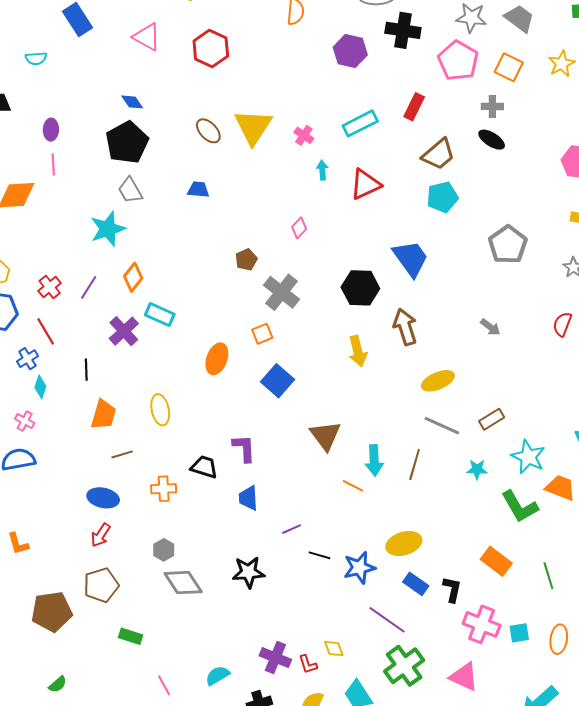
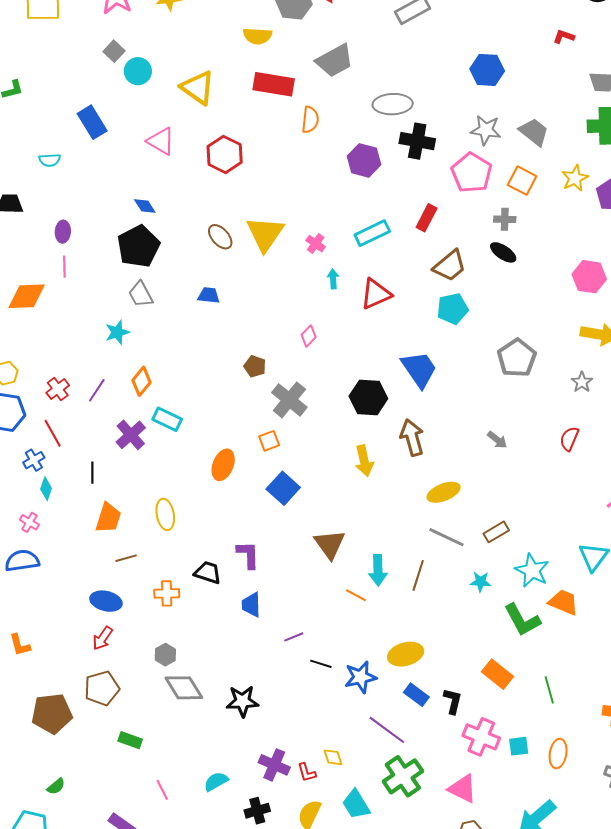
cyan star: (108, 229) -> (117, 332), size x0.7
brown pentagon: (246, 260) -> (255, 366), turned -30
black star: (248, 572) -> (242, 701), moved

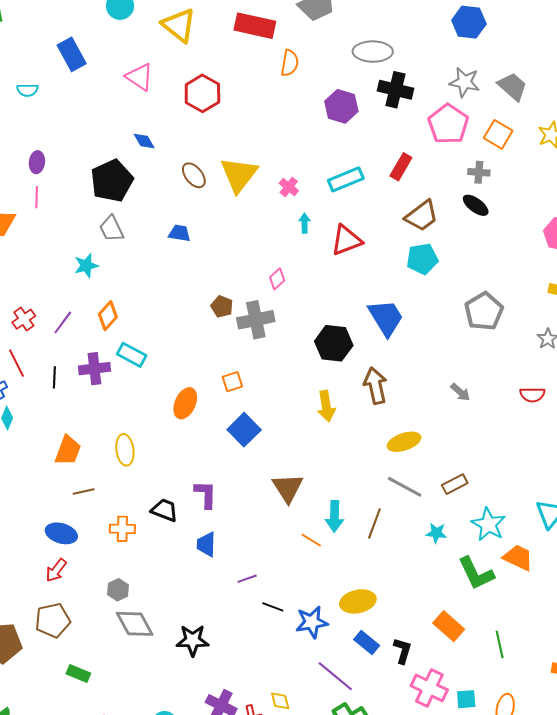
blue diamond: (145, 206) -> (144, 141), moved
gray cross: (289, 400) -> (256, 320), moved, turned 36
purple cross: (131, 435) -> (94, 369), turned 32
red semicircle: (569, 439) -> (532, 395), turned -115
black line: (92, 473) -> (54, 377), moved

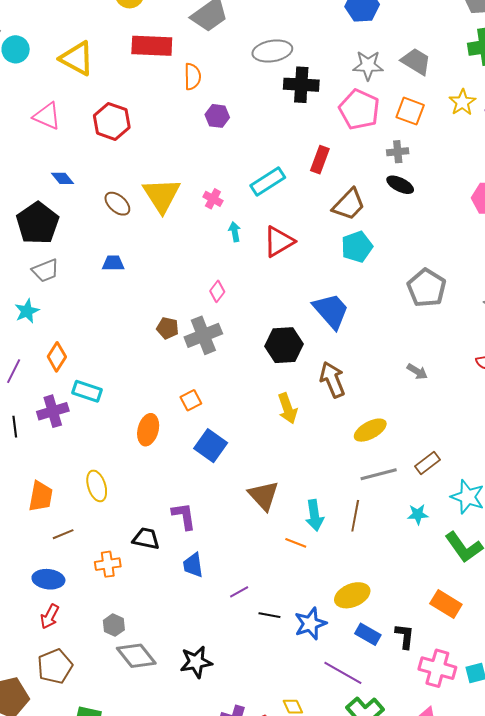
purple hexagon: (341, 106) -> (217, 116), moved, size x0.7
gray trapezoid: (111, 229) -> (45, 270), turned -76
gray line: (405, 487) -> (379, 474), turned -33

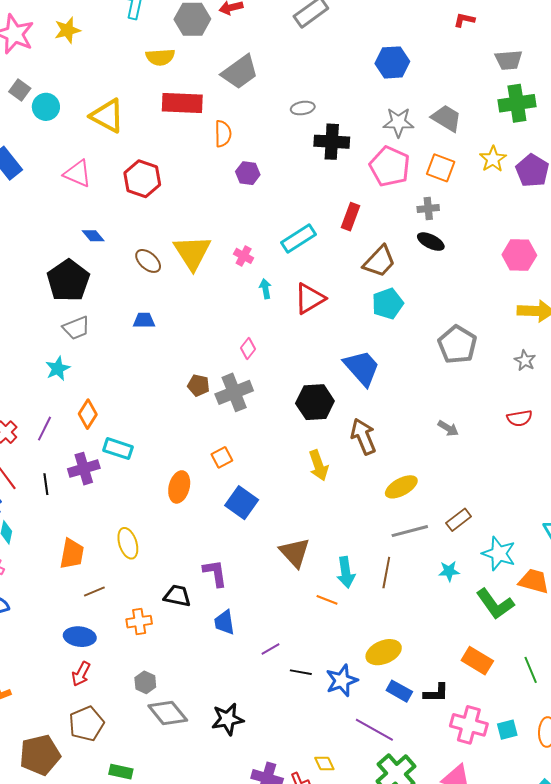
gray ellipse: (272, 51) -> (303, 108), size x0.6
black L-shape: (405, 636) -> (436, 693), turned 84

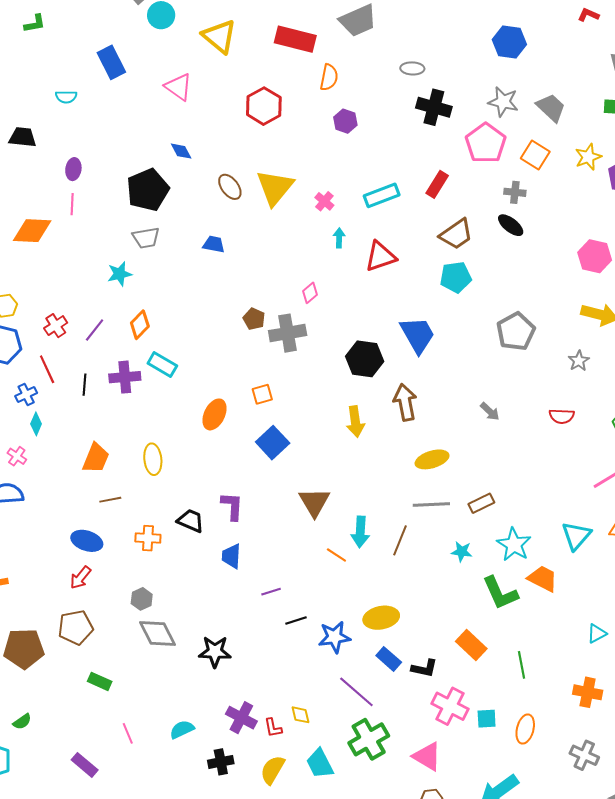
red hexagon: (142, 179) -> (264, 106), moved
black line: (301, 672) -> (296, 621), turned -40

